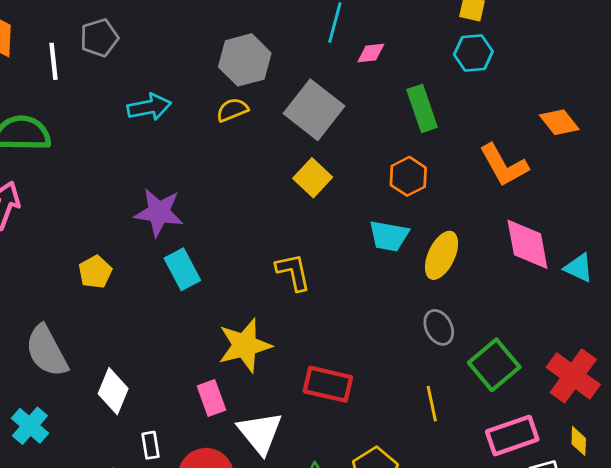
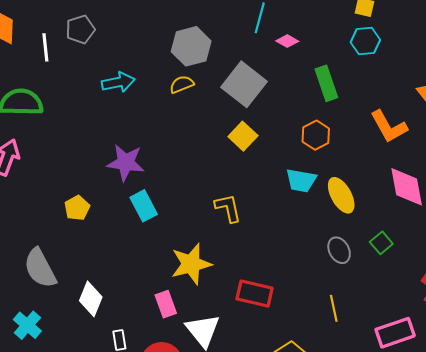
pink diamond: (371, 53) -> (287, 41), turned 35
yellow ellipse: (442, 255) -> (341, 195), turned -54
green square: (494, 365) -> (381, 243), moved, size x0.6

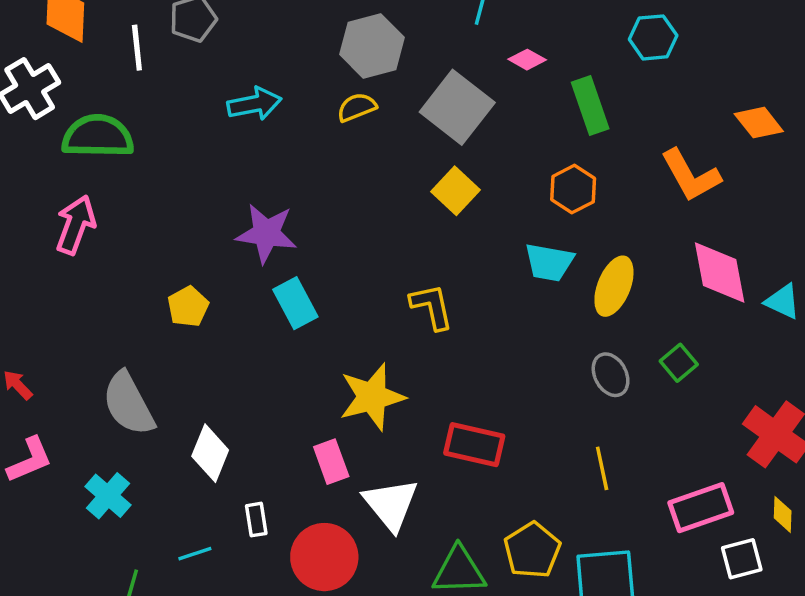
pink diamond: (287, 41) -> (527, 60), moved
yellow ellipse: (341, 195) -> (614, 286), turned 51

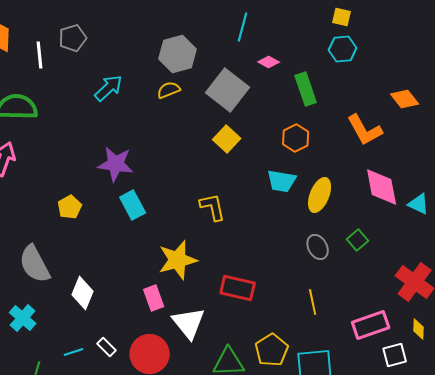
cyan arrow: (254, 104) -> (109, 88), turned -32
white rectangle: (256, 520) -> (107, 347), moved, turned -36

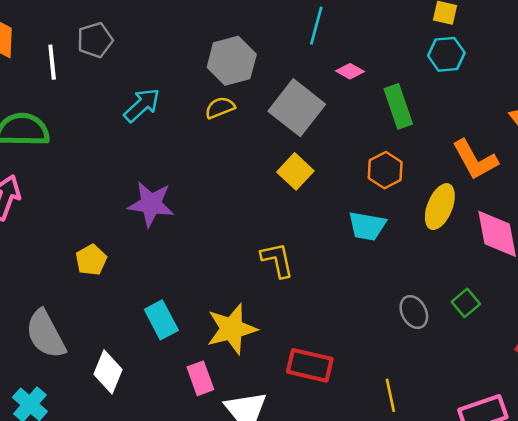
yellow ellipse: (320, 195) -> (440, 207), moved
cyan rectangle: (133, 205) -> (161, 320), moved
yellow line: (313, 302) -> (390, 395), moved

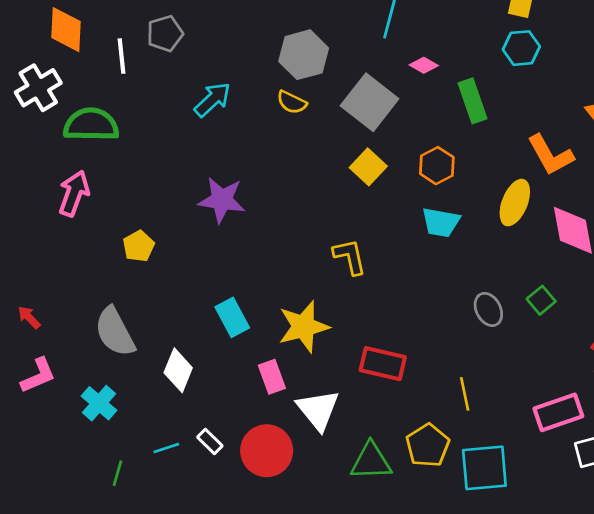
yellow semicircle: (220, 108) -> (292, 102), turned -132
orange hexagon: (385, 170) -> (437, 166), moved
yellow pentagon: (91, 260) -> (139, 246), moved

